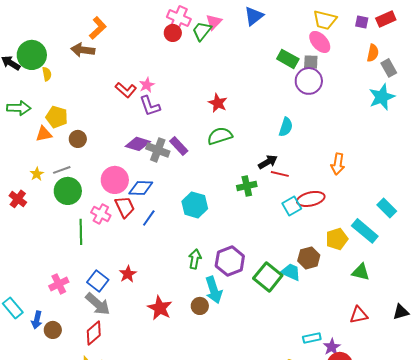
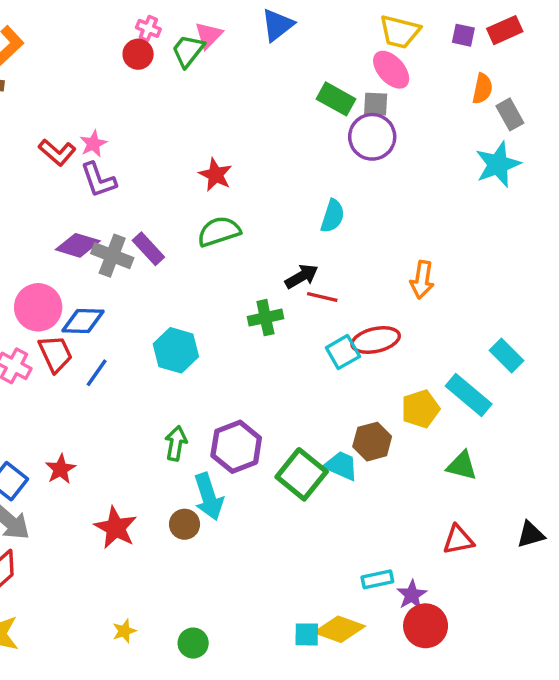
pink cross: (179, 18) -> (148, 28), size x0.6

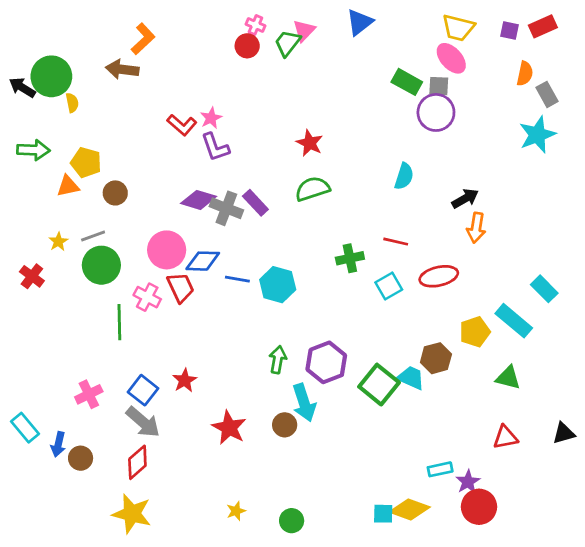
black arrow: (302, 276) -> (465, 199), moved
cyan square: (343, 352) -> (389, 286), moved
blue line: (97, 373) -> (237, 279), moved, turned 65

